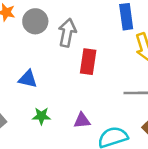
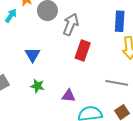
blue triangle: (28, 79) -> (33, 55), turned 35

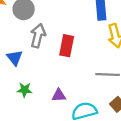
gray arrow: (71, 24) -> (38, 36), moved

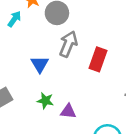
purple triangle: (59, 95) -> (68, 111), moved

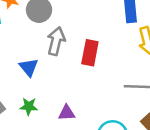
green star: (45, 101) -> (29, 106), moved

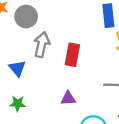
purple triangle: (67, 113) -> (68, 98), moved

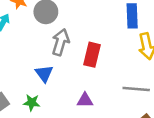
blue triangle: (17, 68) -> (44, 73), moved

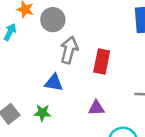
blue triangle: (44, 73) -> (54, 83), turned -42

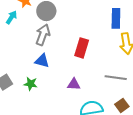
gray arrow: (69, 50) -> (43, 35), moved

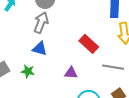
red rectangle: (82, 48) -> (89, 44), moved, turned -66

